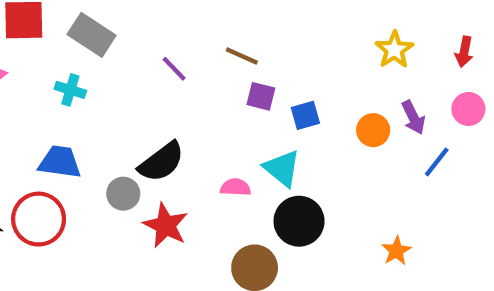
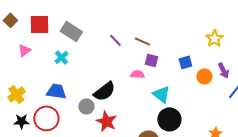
purple line: (174, 69) -> (115, 40), moved
cyan cross: (70, 90) -> (61, 57), turned 32
blue square: (305, 115) -> (185, 62), moved
pink semicircle: (236, 187) -> (137, 74), moved

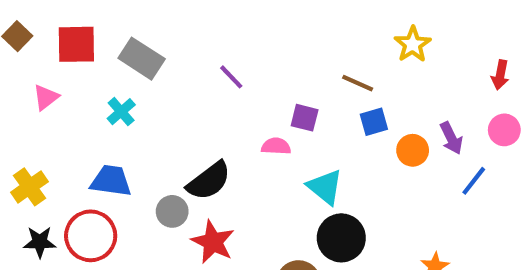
yellow star: (214, 38) -> (413, 44), moved
brown line: (142, 41) -> (358, 83), moved

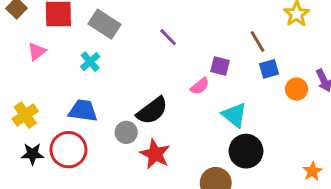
brown line: (358, 83) -> (258, 41), turned 35
pink semicircle: (276, 146) -> (200, 86), turned 138

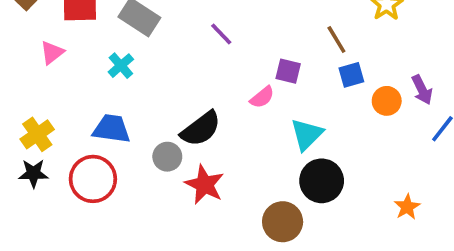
cyan triangle: (234, 115) -> (307, 134), turned 36
black star: (32, 154) -> (33, 173), moved

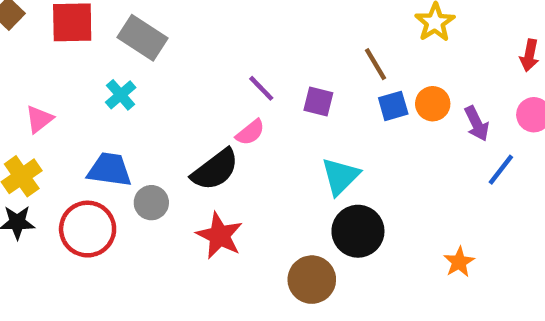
purple line: (221, 34) -> (261, 88), moved
pink triangle: (52, 53) -> (39, 119), moved
pink semicircle: (262, 97) -> (250, 132), moved
orange circle: (387, 101) -> (433, 104), moved
gray circle: (167, 157) -> (151, 203), moved

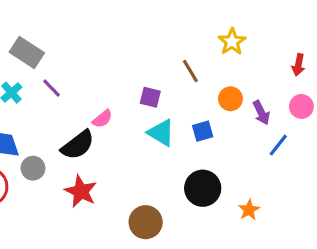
purple line: (261, 88) -> (51, 88), moved
blue square: (393, 106) -> (203, 131), moved
cyan triangle: (340, 176) -> (161, 133), moved, turned -44
black circle: (358, 231) -> (203, 188), moved

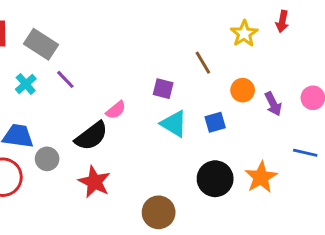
red arrow: (298, 65) -> (282, 21), moved
blue line: (278, 145) -> (305, 153), moved, turned 65
orange star: (249, 210) -> (261, 177), moved, size x1.5

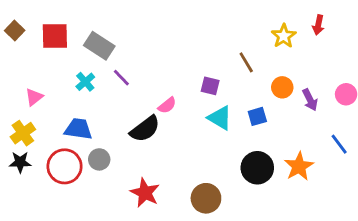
blue line: (305, 153) -> (339, 144), turned 40
gray circle: (47, 159) -> (99, 159), moved
red star: (94, 182) -> (145, 193), moved

